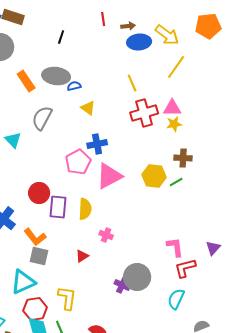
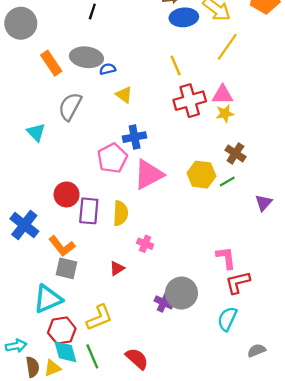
brown cross: (183, 158) -> (235, 153), turned 30
purple triangle: (213, 248) -> (264, 203), moved
yellow L-shape: (67, 298) -> (99, 318), turned 60

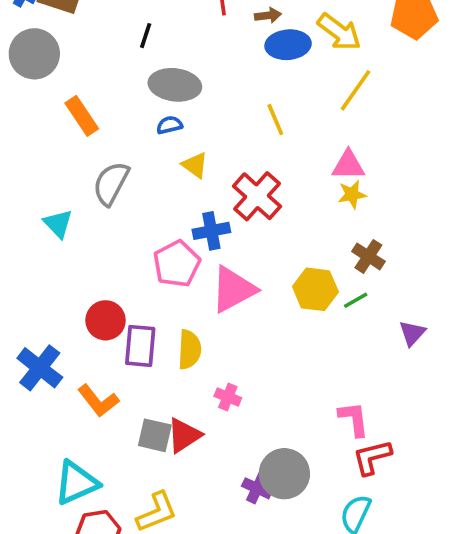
gray ellipse: (86, 57) -> (175, 85), moved
red cross: (190, 101) -> (257, 196), moved, turned -32
gray square: (67, 268) -> (155, 435), moved
red triangle: (117, 268) -> (184, 435), size x1.5

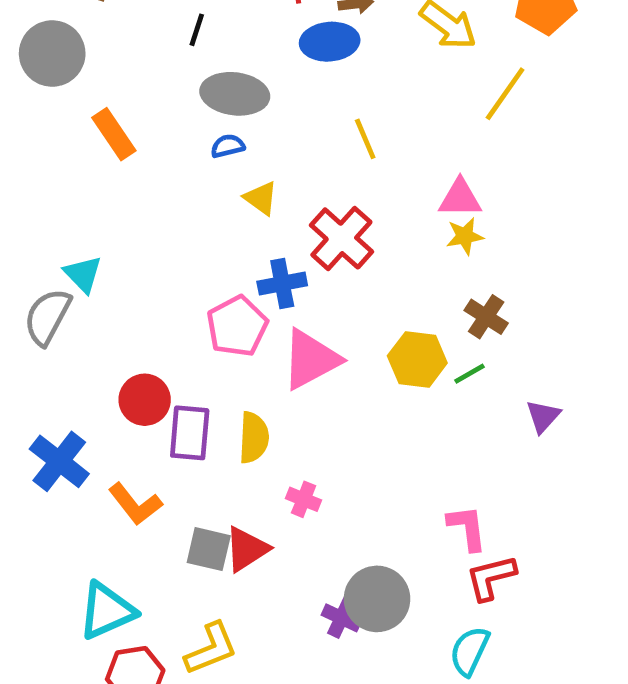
blue ellipse: (288, 45) -> (330, 42), moved
yellow line: (356, 90) -> (505, 94), moved
gray semicircle: (111, 183) -> (47, 317), moved

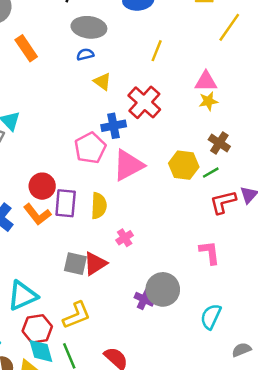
yellow line: (365, 139) -> (157, 51), turned 45
pink cross: (304, 499) -> (125, 238), turned 35
orange L-shape: (135, 504) -> (37, 214), moved
red L-shape: (491, 578) -> (223, 202), moved

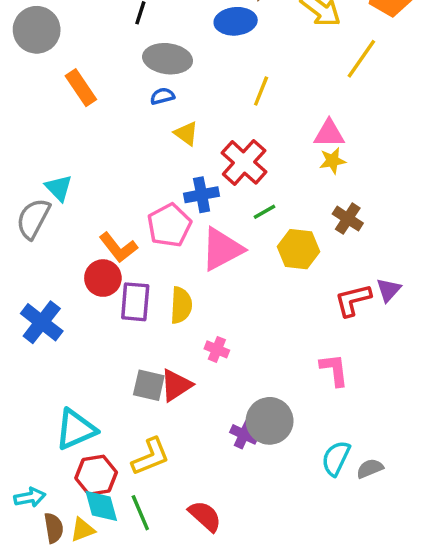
green line: (211, 173) -> (264, 212), moved
orange L-shape: (37, 214) -> (118, 247), moved
pink cross: (125, 238) -> (217, 349), turned -35
gray semicircle: (242, 350) -> (370, 468), moved

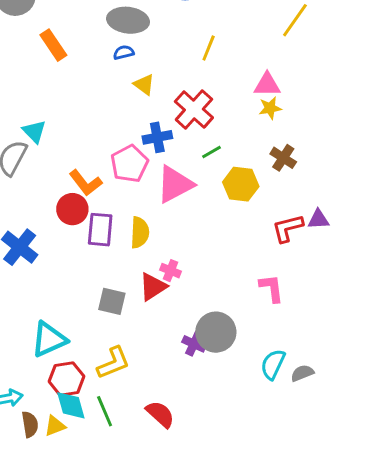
purple triangle: (389, 290) -> (318, 219), turned 45
red triangle: (176, 385) -> (153, 287), moved

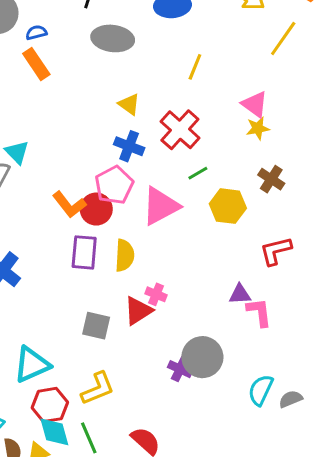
blue semicircle: (124, 52) -> (36, 33), moved
pink triangle: (267, 85) -> (255, 104), turned 36
blue cross: (157, 137) -> (129, 146), moved, turned 32
red circle: (72, 209) -> (96, 209), moved
purple triangle: (318, 219) -> (240, 294), moved

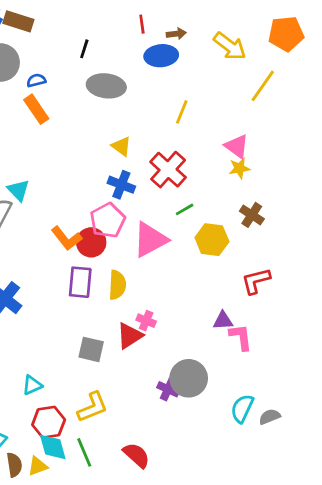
cyan triangle: (32, 365) -> (32, 385), size x0.6

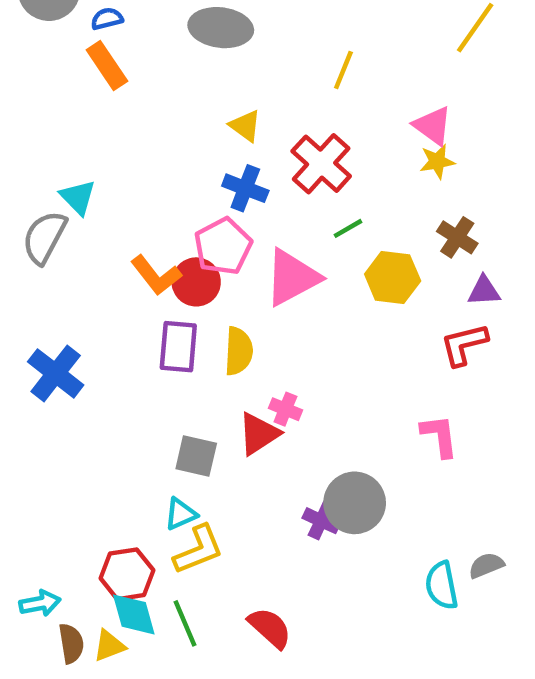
purple triangle: (223, 321) -> (484, 291), moved
cyan triangle: (32, 385) -> (181, 514), moved
cyan semicircle: (242, 408) -> (442, 585), moved, turned -36

